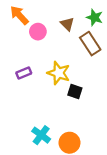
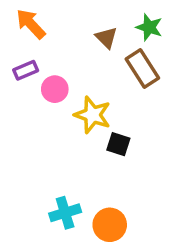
pink circle: (38, 32) -> (55, 89), moved
purple rectangle: (24, 73) -> (26, 70), moved
cyan cross: (41, 135) -> (65, 213), turned 36

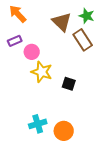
brown triangle: (106, 38) -> (62, 22), size x1.5
yellow star: (93, 115) -> (42, 72), moved

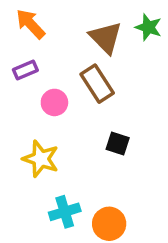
brown rectangle: (83, 40) -> (97, 84), moved
pink circle: (32, 52) -> (54, 102), moved
yellow star: (42, 72) -> (41, 159), moved

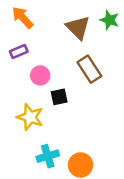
brown rectangle: (97, 84) -> (89, 69), moved
black square: (118, 143) -> (59, 97), moved, turned -30

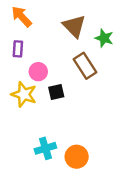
green star: (110, 20) -> (104, 38), moved
purple rectangle: (19, 52) -> (18, 49), turned -63
yellow star: (30, 117) -> (24, 94), moved

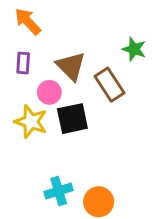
brown triangle: (74, 26) -> (71, 66), moved
black square: (56, 92) -> (72, 119), size x1.5

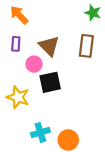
green star: (134, 49) -> (93, 13), moved
brown rectangle: (109, 85) -> (86, 46), moved, turned 40
yellow star: (31, 122) -> (18, 97), moved

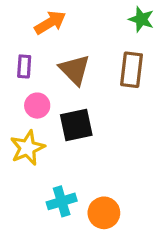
orange arrow: (19, 15) -> (50, 23), moved, turned 102
pink circle: (34, 64) -> (37, 106), moved
yellow star: (18, 97) -> (27, 148), turned 30

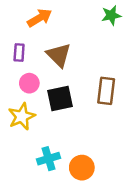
green star: (141, 19) -> (111, 15), turned -30
brown rectangle: (132, 70) -> (106, 91), moved

